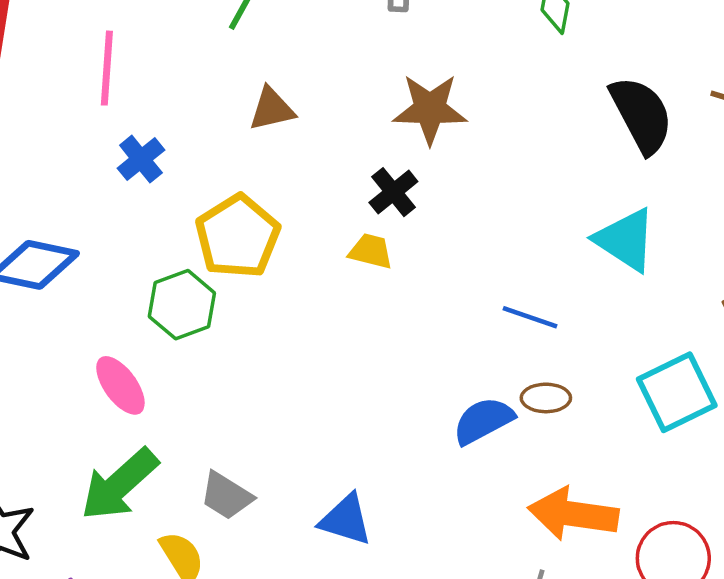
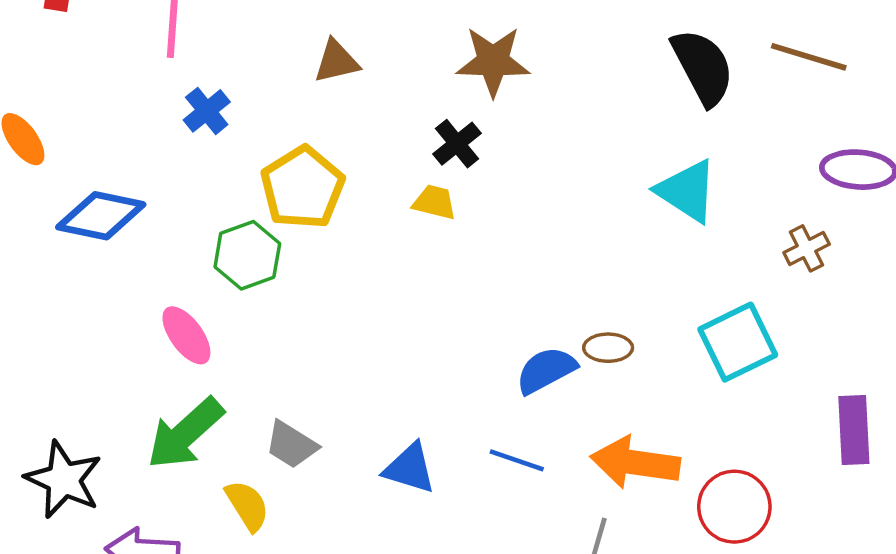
blue line: (530, 317) -> (517, 460), moved

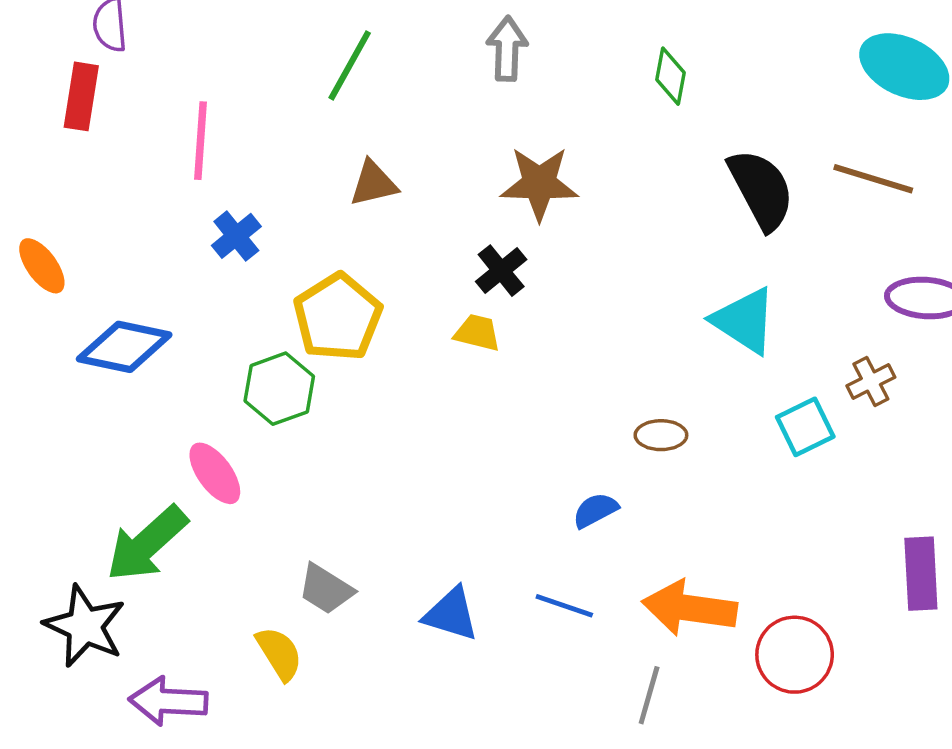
cyan square: (738, 342) -> (805, 427), moved, size x0.7
brown ellipse: (608, 348) -> (661, 435), moved
blue semicircle: (546, 370) -> (595, 510), size x0.7
green arrow: (185, 433) -> (147, 544), moved

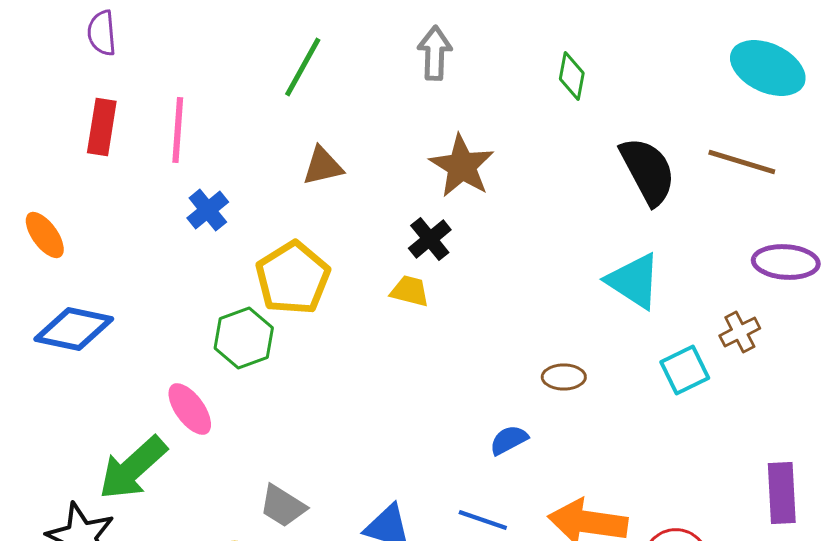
red rectangle: (81, 96) -> (102, 127), moved
brown star: (539, 183) -> (462, 166), turned 30
blue diamond: (124, 347) -> (74, 329), moved

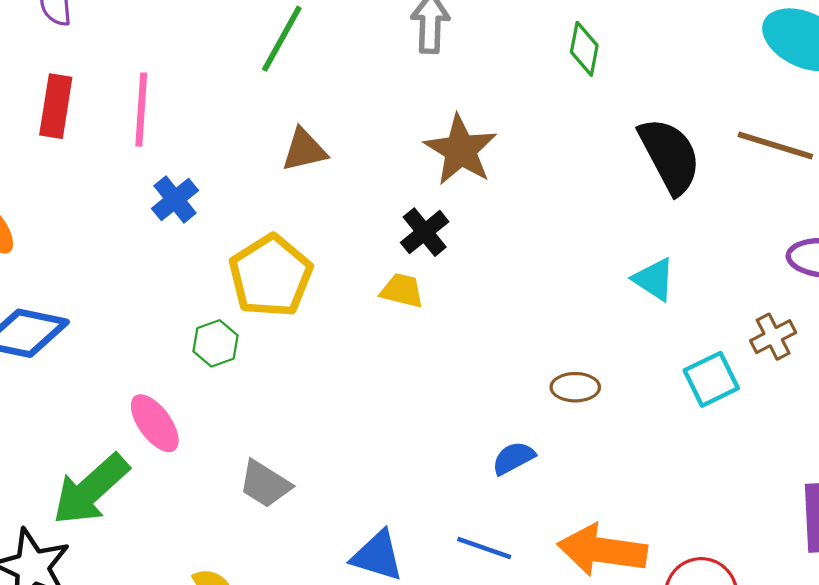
cyan triangle: (634, 281) -> (654, 279), size x0.7
green hexagon: (244, 338) -> (215, 343), size x0.7
gray trapezoid: (283, 506) -> (265, 484), moved

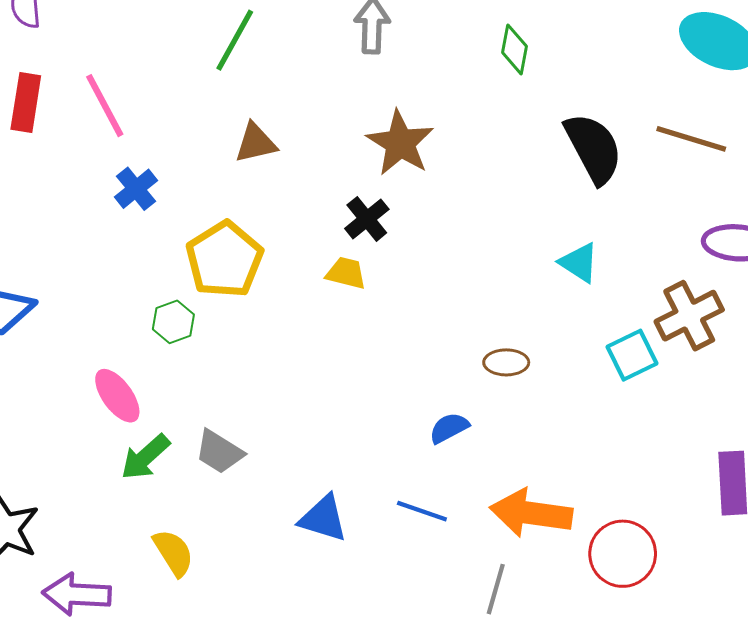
pink line: (141, 110) -> (105, 106), turned -32
brown cross: (773, 337) -> (689, 316), size x1.6
green arrow: (91, 490) -> (145, 457), moved, size x0.7

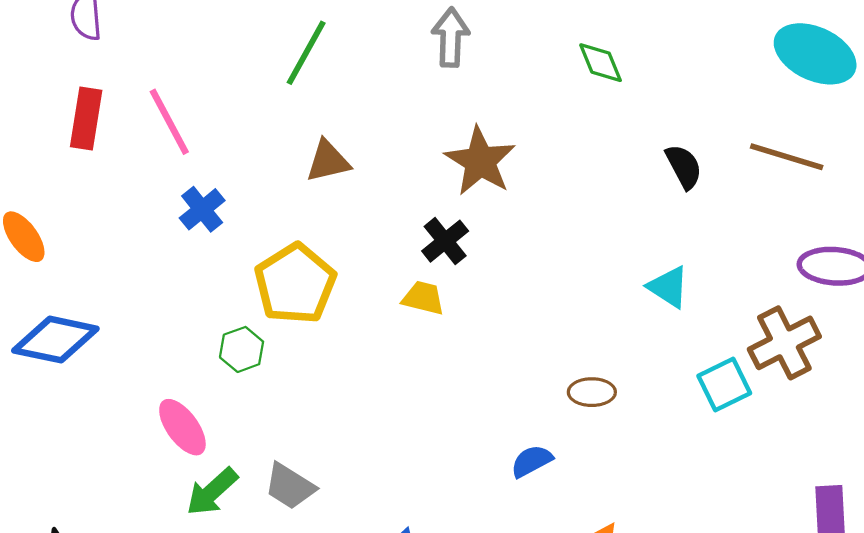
green diamond: (515, 49) -> (601, 63), turned -33
black semicircle: (594, 148) -> (684, 167), size x0.6

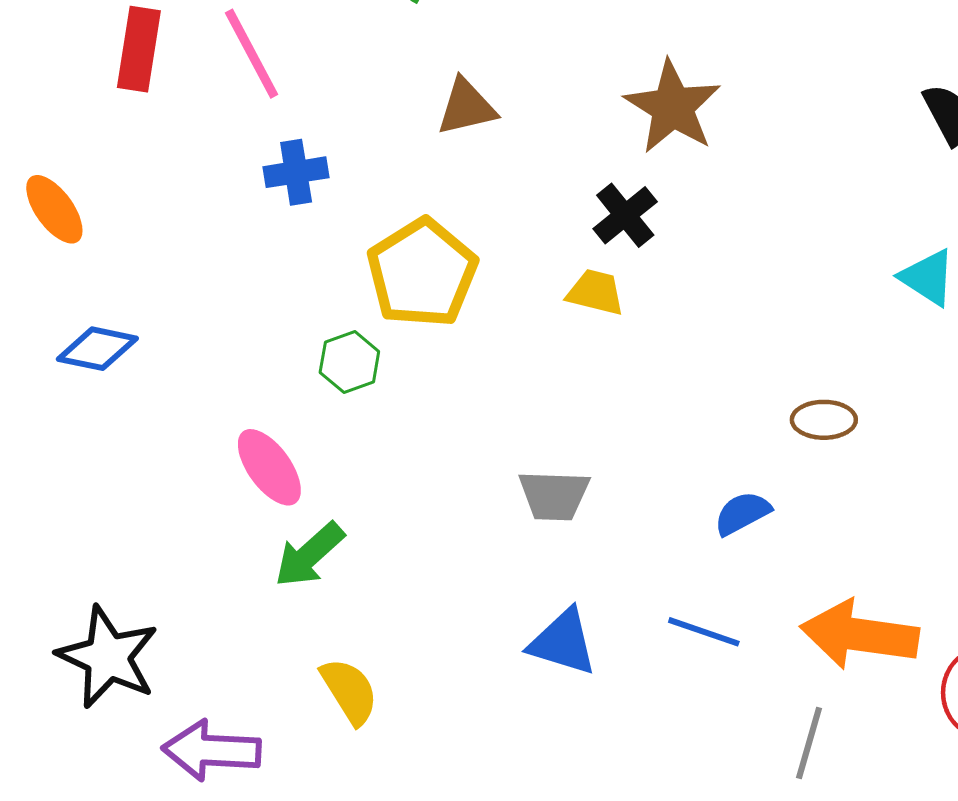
blue cross: (202, 209) -> (296, 172), turned 30
blue diamond: (55, 340) -> (97, 349), size x0.7
gray trapezoid: (290, 486) -> (554, 495), moved, turned -30

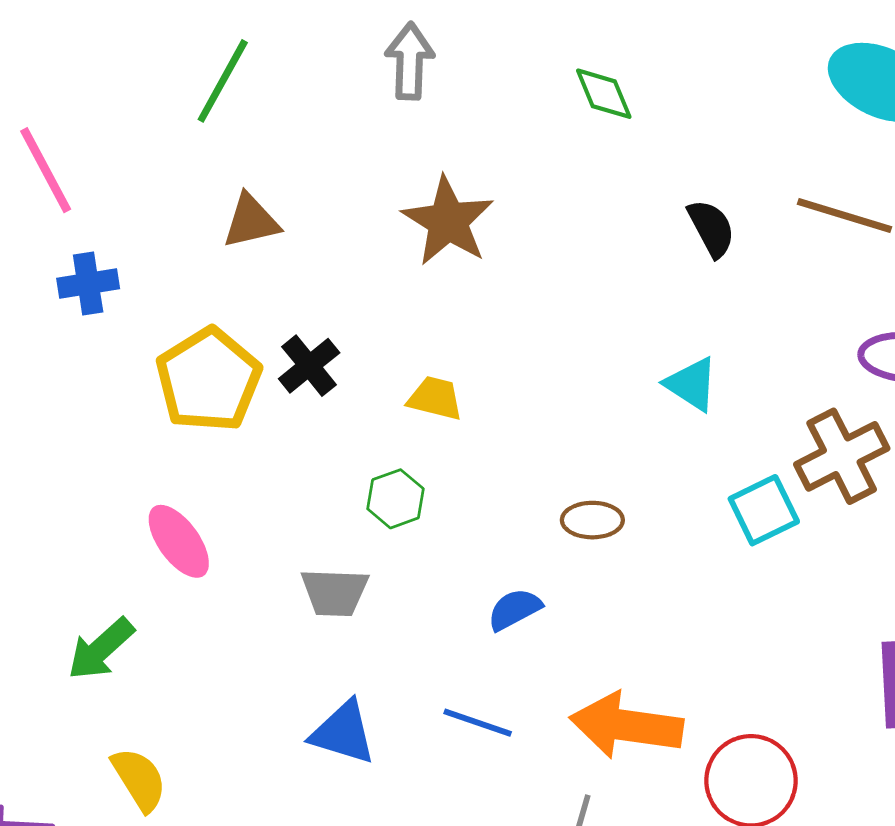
black cross: (625, 215) -> (309, 366), moved
yellow trapezoid: (596, 292) -> (435, 398), moved
green hexagon: (349, 362) -> (395, 499), moved
pink ellipse: (269, 467) -> (179, 541), moved

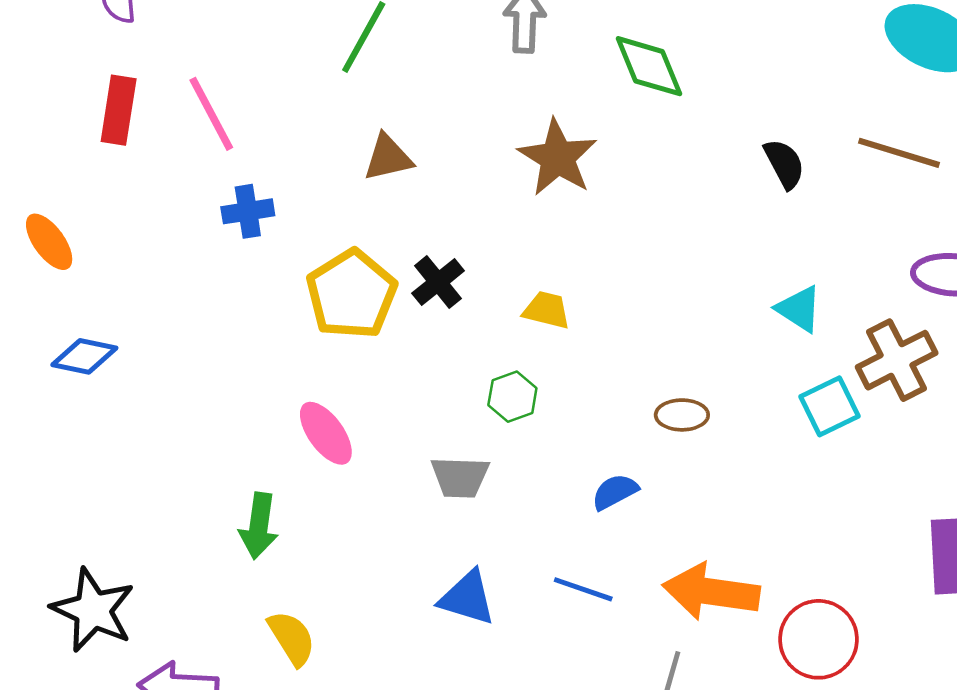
green diamond: (604, 94) -> (649, 66), moved, size x1.4
cyan triangle: (692, 384) -> (799, 309), moved
green arrow: (101, 649) -> (259, 526), turned -40

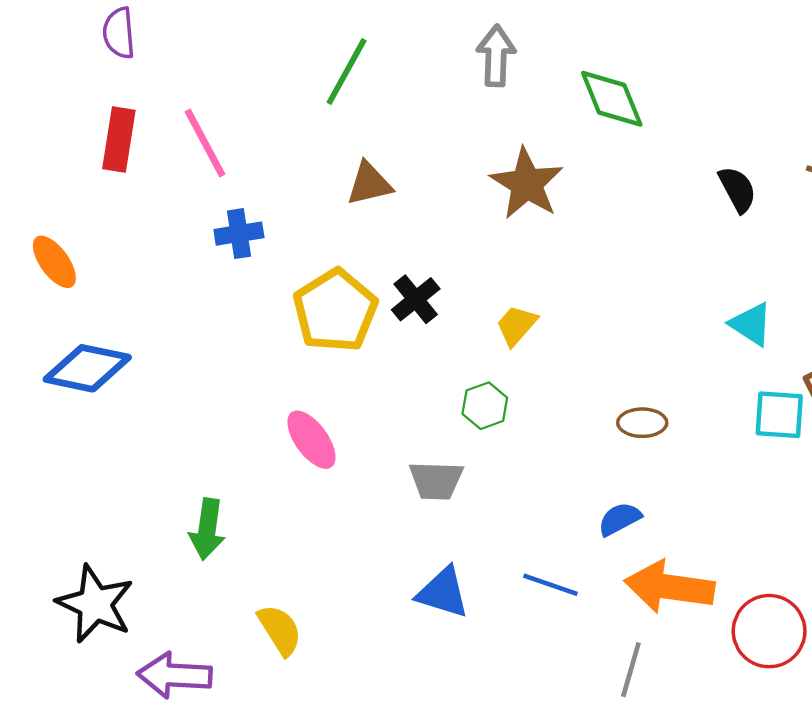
yellow trapezoid: (547, 310) -> (517, 325), turned -63
blue diamond: (84, 356) -> (87, 368), size x1.4
cyan square: (829, 406) -> (779, 415), turned 30
blue semicircle: (615, 492) -> (620, 519), moved
green arrow: (259, 526) -> (207, 529), moved

